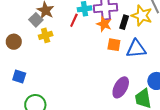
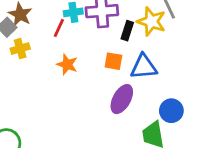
orange star: (104, 24) -> (67, 64), moved
purple ellipse: (121, 87) -> (122, 99), moved

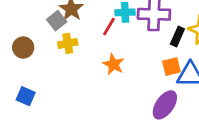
orange square: (113, 61) -> (171, 67), moved, turned -30

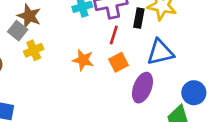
red line: (109, 27) -> (114, 35), moved
orange square: (171, 67) -> (118, 62), moved

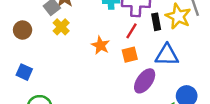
black rectangle: (139, 18) -> (156, 22), turned -35
yellow cross: (34, 50) -> (61, 27), turned -35

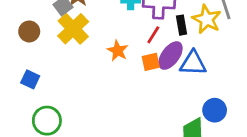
yellow cross: (61, 27) -> (73, 29), size x1.6
purple ellipse: (145, 81) -> (170, 56), moved

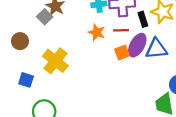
yellow cross: (73, 29) -> (55, 61), moved
red line: (153, 35) -> (121, 30), turned 64
orange star: (118, 51) -> (97, 32), moved

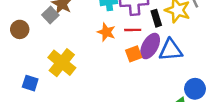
brown circle: (20, 41) -> (20, 29), moved

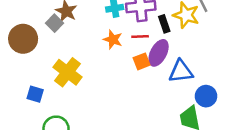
brown circle: (20, 29) -> (23, 39), size x1.5
blue triangle: (171, 50) -> (181, 71), moved

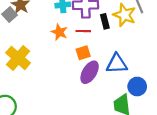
purple ellipse: (159, 53) -> (90, 72), moved

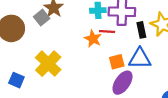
red line: (83, 31) -> (107, 31), moved
blue triangle: (117, 64) -> (140, 58), moved

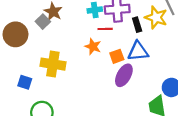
orange star: (93, 39) -> (93, 47), moved
yellow cross: (48, 64) -> (53, 64), turned -30

